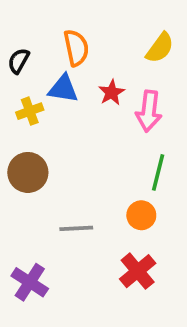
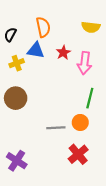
yellow semicircle: (160, 48) -> (91, 27), turned 60
gray line: (76, 228) -> (56, 128), moved

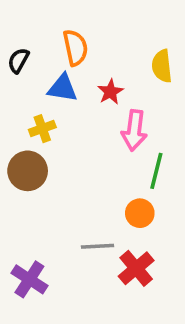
yellow semicircle: (91, 27) -> (162, 66), moved, turned 78
yellow cross: (17, 63) -> (42, 129), moved
pink arrow: (84, 63) -> (134, 130), moved
gray line: (56, 128) -> (97, 246), moved

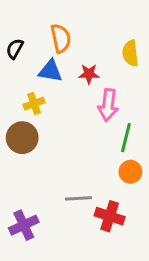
red star: (110, 92) -> (89, 74), turned 30
orange circle: (140, 213) -> (130, 172), moved
red cross: (136, 268) -> (110, 216), turned -32
purple cross: (29, 279) -> (24, 225), turned 32

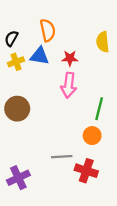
yellow cross: (34, 104) -> (16, 62), moved
pink arrow: (108, 105) -> (69, 85), moved
orange circle: (130, 172) -> (92, 136), moved

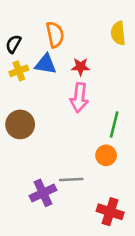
yellow semicircle: (103, 42) -> (118, 33), moved
red cross: (86, 171) -> (110, 212), moved
purple cross: (18, 178) -> (43, 193), moved

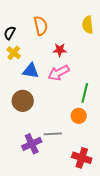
blue triangle: (46, 64) -> (31, 71), moved
yellow cross: (19, 71) -> (14, 53), turned -32
pink arrow: (79, 98) -> (59, 73), turned 55
brown circle: (20, 124) -> (23, 101), moved

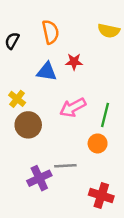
yellow semicircle: (88, 25) -> (109, 31), turned -72
yellow cross: (14, 53) -> (17, 99), moved
blue triangle: (31, 71) -> (47, 72), moved
pink arrow: (59, 73) -> (73, 108), moved

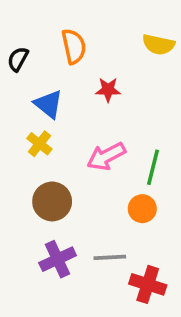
blue triangle: (47, 72) -> (49, 104), moved, turned 30
yellow cross: (17, 99) -> (39, 144), moved
brown circle: (28, 125) -> (52, 201), moved
gray line: (65, 166) -> (110, 257), moved

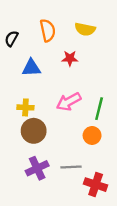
yellow semicircle: (158, 45) -> (85, 29), moved
blue triangle: (49, 104) -> (31, 68), turned -42
yellow cross: (39, 144) -> (25, 107), moved, turned -35

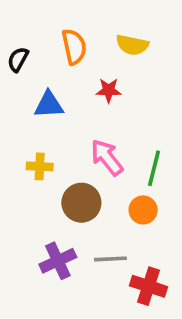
pink arrow: (69, 102) -> (107, 157), turned 80
brown circle: (34, 131) -> (81, 203), moved

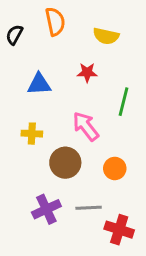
orange semicircle: (74, 47) -> (55, 22), moved
black semicircle: (18, 59) -> (14, 35), moved
green line: (154, 168) -> (123, 102), moved

